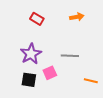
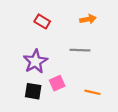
gray line: (70, 56) -> (80, 50), moved
orange line: (91, 81) -> (93, 92), moved

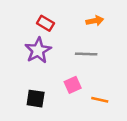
purple star: (35, 61) -> (38, 50), moved
pink square: (57, 83) -> (73, 85), moved

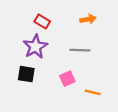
black square: (36, 99) -> (26, 74), moved

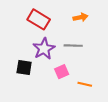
red rectangle: (42, 21) -> (39, 19), size x1.5
purple star: (35, 47) -> (44, 49), moved

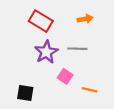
black square: (24, 68) -> (25, 93), moved
pink square: (62, 72) -> (65, 76), turned -32

